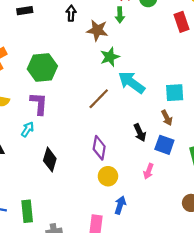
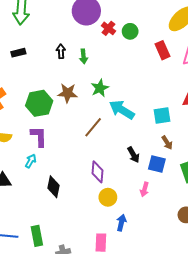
green arrow: (120, 15) -> (83, 56), moved
brown star: (97, 30) -> (68, 93), moved
brown arrow: (167, 118) -> (167, 143), moved

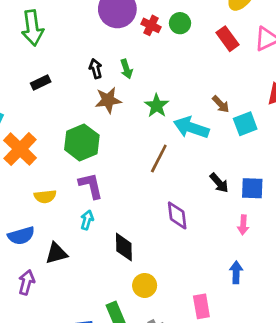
brown star: (68, 93) -> (108, 100), moved
brown arrow: (167, 143) -> (221, 104), moved
yellow circle: (108, 197) -> (145, 285), moved
blue arrow: (121, 223) -> (236, 272), moved

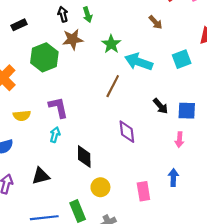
brown arrow: (221, 104) -> (156, 22), moved
green hexagon: (82, 142) -> (44, 57), moved
black triangle: (56, 253) -> (41, 176), moved
pink rectangle: (201, 306) -> (143, 191), moved

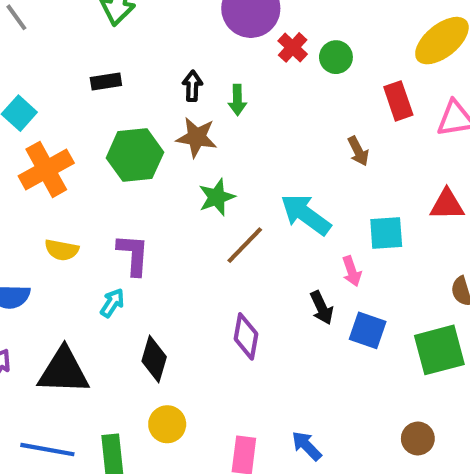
green star: (111, 44) -> (217, 197), moved
pink arrow: (179, 140) -> (352, 271), moved, turned -40
black triangle: (41, 176) -> (64, 371), size x1.5
blue arrow: (173, 177) -> (307, 446), turned -63

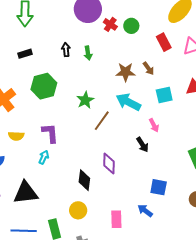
brown star: (197, 137) -> (126, 72), moved
cyan square: (386, 233) -> (164, 95), moved
blue square: (368, 330) -> (159, 187), moved
black diamond: (154, 359) -> (84, 180), moved

